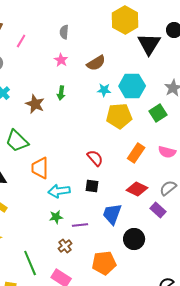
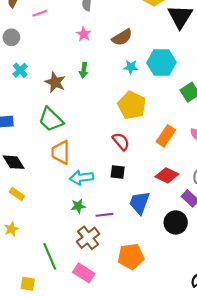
pink line: (21, 41) -> (40, 13), turned 40
yellow pentagon: (119, 116) -> (132, 105), moved, turned 30
green trapezoid: (17, 141) -> (51, 119), moved
black circle: (134, 239) -> (176, 222), moved
brown cross: (65, 246) -> (88, 238), size x1.5

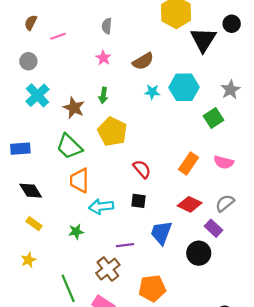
cyan cross: (20, 70) -> (37, 95), size x1.5
yellow pentagon: (132, 105) -> (112, 132), moved
green star: (78, 206) -> (76, 232), moved

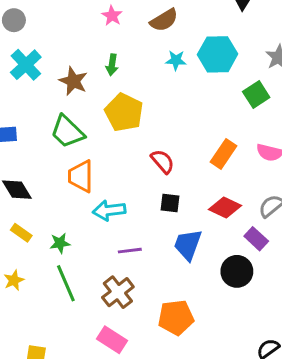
black square: (139, 201) -> (170, 203), moved
green star: (76, 232) -> (60, 243), moved
purple line: (125, 245) -> (130, 251), moved
green line: (68, 288) -> (66, 283), moved

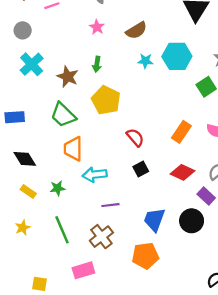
black square: (170, 203) -> (141, 169), turned -35
green star: (60, 243) -> (58, 188), moved
blue trapezoid: (188, 245) -> (154, 220), moved
pink rectangle: (112, 340) -> (83, 270), moved, turned -50

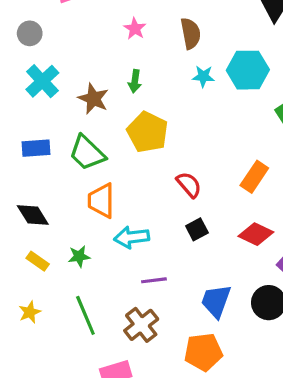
brown semicircle: (136, 30) -> (191, 33), turned -70
blue rectangle: (15, 117) -> (36, 148), moved

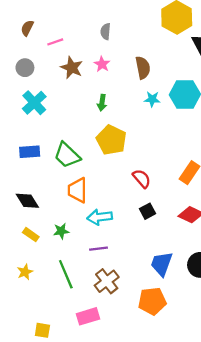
brown star: (93, 99) -> (72, 68), moved
purple line: (154, 280) -> (98, 249), moved

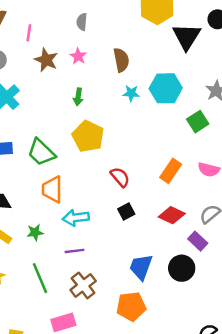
pink line: (55, 42) -> (29, 33), turned -63

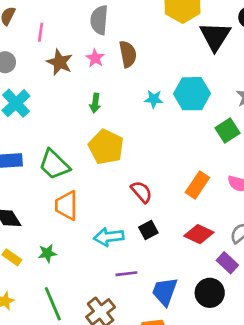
gray semicircle: (82, 22) -> (99, 20), size x1.5
brown semicircle: (121, 60) -> (128, 54), moved
cyan arrow: (76, 218) -> (109, 237), moved
purple line: (74, 251) -> (126, 274), moved

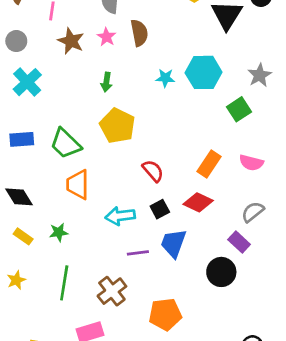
red diamond: (199, 234) -> (198, 202), moved
blue trapezoid: (165, 291) -> (173, 243), moved
green line: (53, 304) -> (64, 283), turned 32

